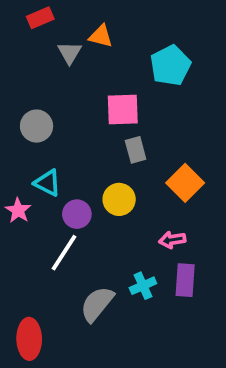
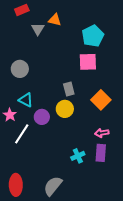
pink square: (123, 110) -> (88, 62), moved
gray rectangle: (136, 150) -> (69, 89), moved
pink arrow: (172, 240) -> (102, 133), moved
white line: (64, 253) -> (22, 134), moved
gray semicircle: (97, 304) -> (53, 186), moved

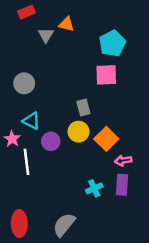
orange square: (101, 100) -> (106, 139), moved
white line: (22, 134) -> (27, 162), turned -40

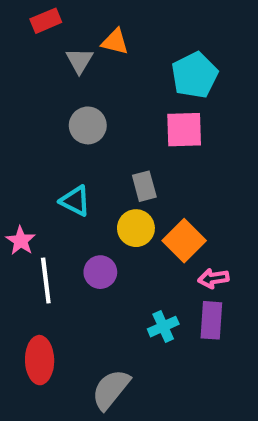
gray circle: (24, 83) -> (88, 125), moved
cyan triangle: (31, 121) -> (75, 201), moved
purple circle: (51, 141) -> (100, 272), moved
red ellipse: (19, 223) -> (40, 360), moved

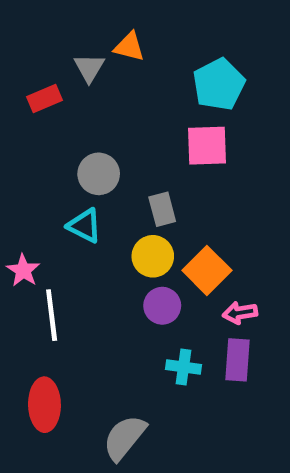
red rectangle: (46, 21) -> (44, 98), moved
gray circle: (88, 125) -> (99, 174), moved
purple circle: (100, 272) -> (162, 306), moved
cyan cross: (163, 327) -> (183, 367), turned 32

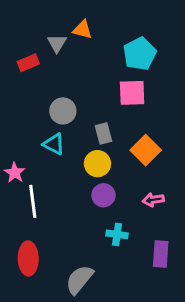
orange square: (207, 270) -> (146, 150), moved
purple rectangle: (238, 360) -> (161, 254), moved

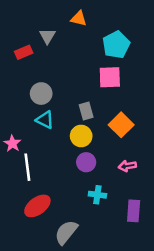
orange triangle: (82, 30) -> (79, 19), moved
gray circle: (63, 111) -> (41, 94), moved
red ellipse: (28, 258) -> (37, 206), moved, turned 55

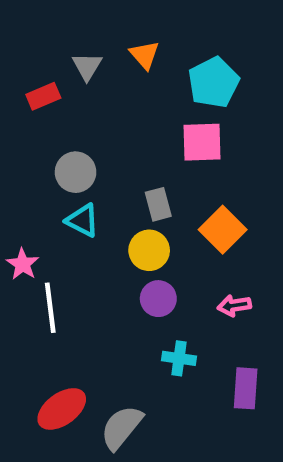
orange triangle: (79, 19) -> (145, 55), moved, turned 35
red ellipse: (37, 206) -> (62, 409), moved

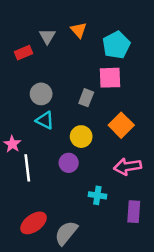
gray rectangle: (158, 204) -> (86, 98), moved, turned 36
purple circle: (158, 299) -> (69, 163), moved
pink arrow: (234, 306) -> (127, 167), size x1.5

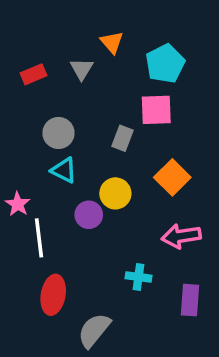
gray triangle: (47, 36) -> (82, 69), moved
purple circle: (69, 163) -> (89, 215), moved
red ellipse: (34, 223) -> (53, 295), moved, turned -44

